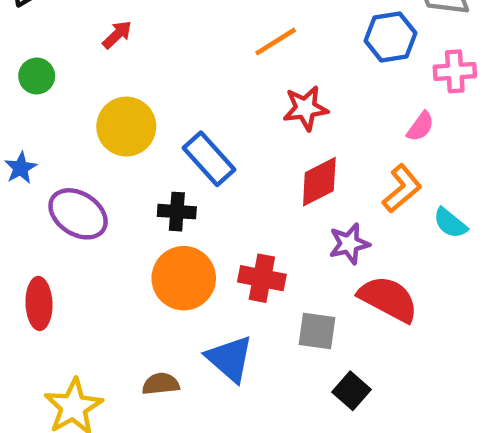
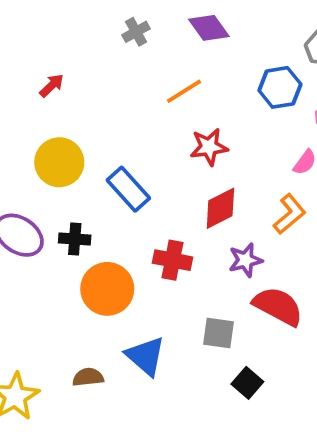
black cross: (177, 212) -> (75, 239), moved
red cross: (262, 278) -> (172, 260), moved

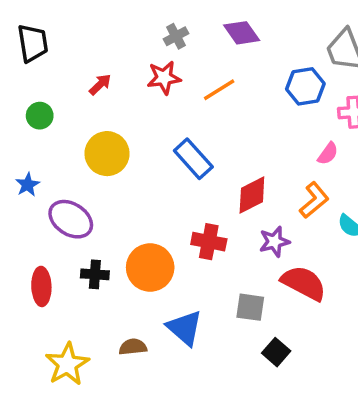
red star: (209, 147) -> (164, 78), moved
blue rectangle: (128, 189) -> (193, 159), moved
black cross: (75, 239) -> (95, 274), moved

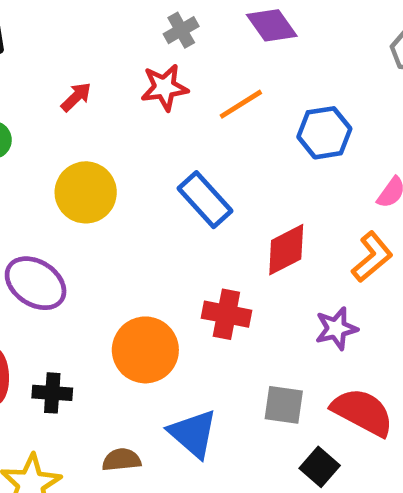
blue hexagon: (305, 86) -> (324, 133), moved
purple star: (274, 242) -> (336, 328), moved
black cross: (95, 274) -> (52, 393), moved
red semicircle: (304, 283) -> (363, 412), moved

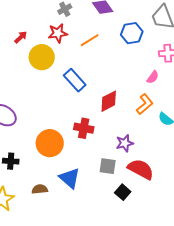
blue hexagon: (324, 133) -> (132, 33), moved
yellow circle: (86, 192) -> (42, 57), moved
purple star: (336, 328) -> (125, 143), moved

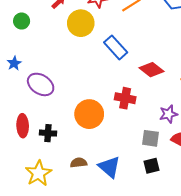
red diamond: (109, 101) -> (152, 70), turned 65
blue triangle: (70, 178) -> (109, 167), moved
black square: (123, 192) -> (152, 166), moved, turned 35

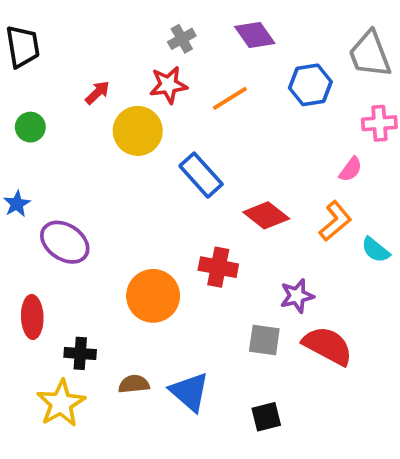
black cross: (48, 133) -> (80, 353), moved
black square: (152, 166) -> (266, 417), moved

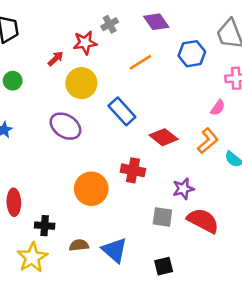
red star: (168, 85) -> (85, 43), moved
purple ellipse: (65, 242) -> (65, 126), moved

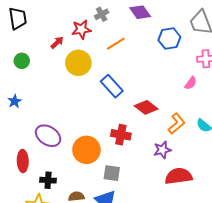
orange line: (140, 62) -> (116, 44), moved
purple ellipse: (65, 126) -> (48, 136), moved
orange L-shape: (208, 141) -> (177, 124), moved
gray square: (162, 217) -> (112, 173), moved
red semicircle: (203, 221) -> (179, 176), turned -36

